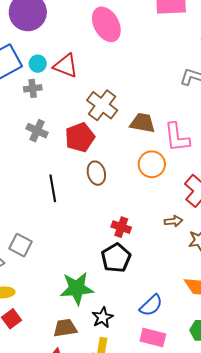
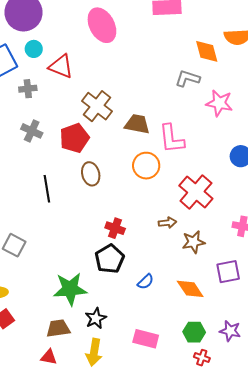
cyan circle: (38, 64) -> (34, 49), moved
blue semicircle: (151, 305) -> (145, 282), moved, size x0.7

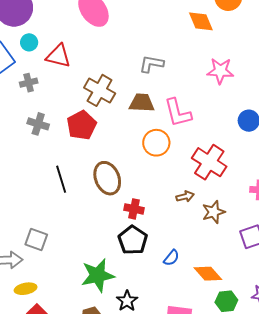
gray L-shape: (187, 78) -> (151, 64), moved
brown ellipse: (91, 174) -> (107, 178), moved, size x1.4
orange diamond: (190, 289) -> (208, 274), moved

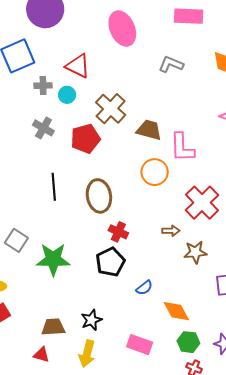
cyan circle: (29, 42) -> (67, 95), moved
gray L-shape: (151, 64) -> (171, 64), moved
green star: (98, 275) -> (53, 259), moved

